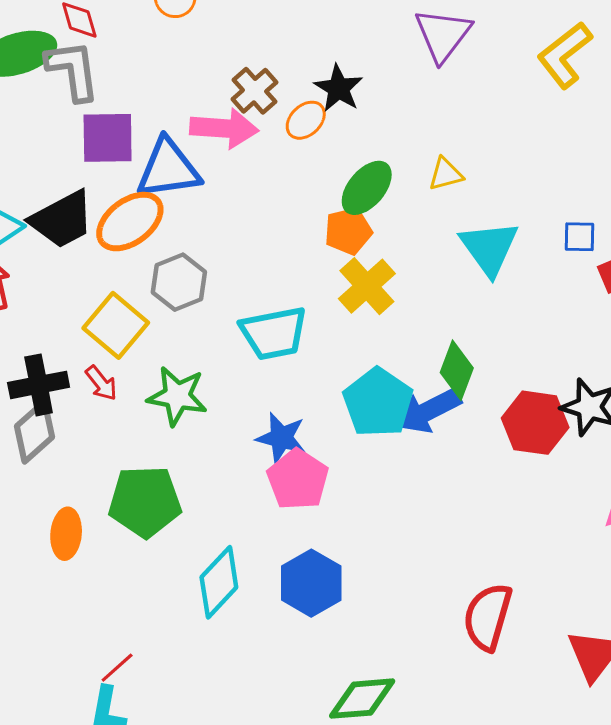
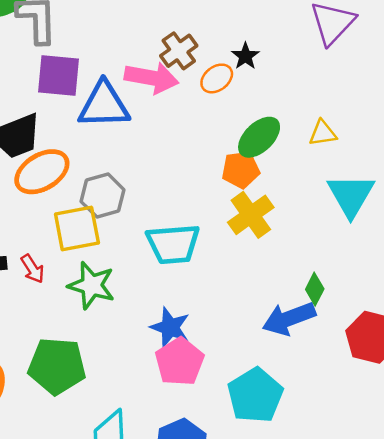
black star: (339, 88) -> (245, 56), size x0.7
orange ellipse: (130, 222) -> (42, 172), moved
yellow square: (116, 325) -> (77, 229), moved, turned 33
green diamond: (457, 370) -> (315, 289), size x0.7
cyan pentagon: (378, 402) -> (255, 395), moved

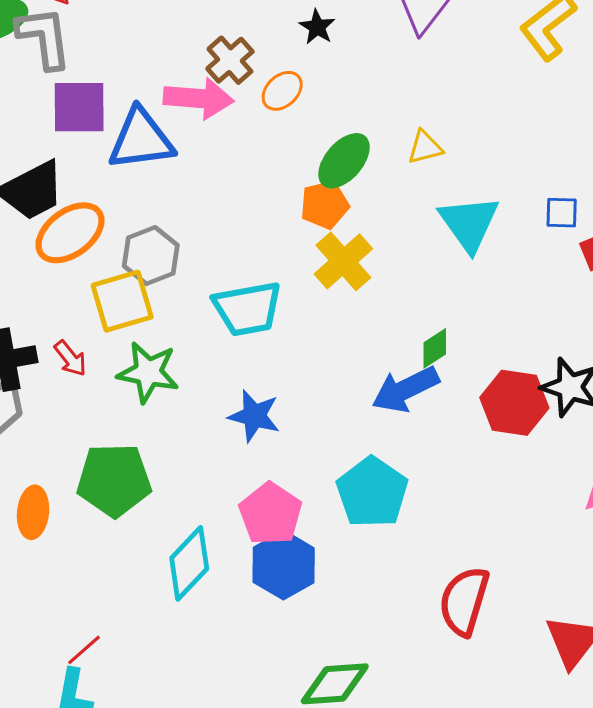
black star: (245, 56) -> (317, 27), moved
green diamond: (315, 289) -> (435, 348), turned 36
pink pentagon: (180, 362) -> (270, 514), moved

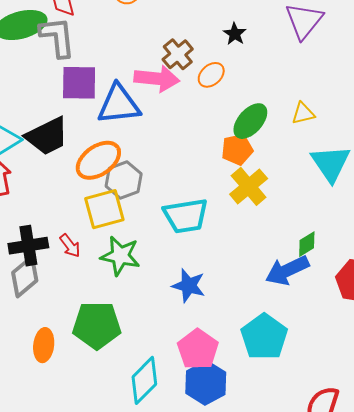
orange ellipse: (70, 233) -> (98, 160), moved

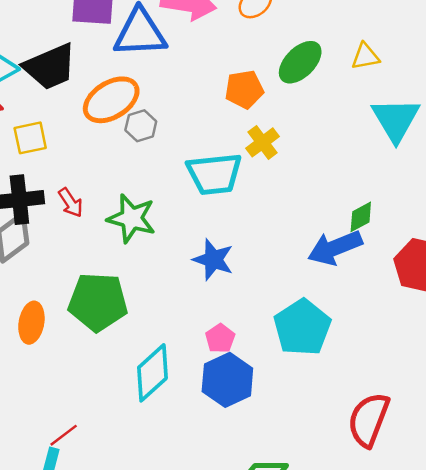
orange pentagon: (237, 149) -> (244, 89), moved
gray hexagon: (124, 180) -> (141, 126), size x0.7
yellow cross: (249, 186) -> (263, 142), moved, size x0.7
yellow square: (104, 209) -> (30, 138), moved, size x0.7
pink pentagon: (198, 349) -> (220, 338), size x0.6

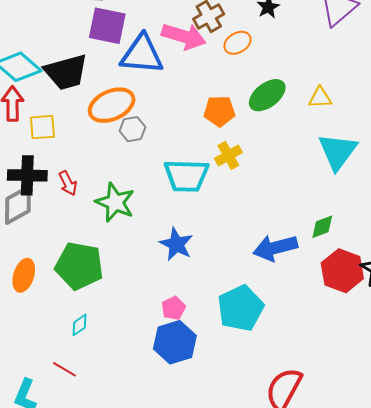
green diamond: (361, 217) -> (322, 227), moved
cyan diamond: (152, 373) -> (80, 325), moved, size x0.5
red line: (64, 435) -> (65, 369), moved, turned 60

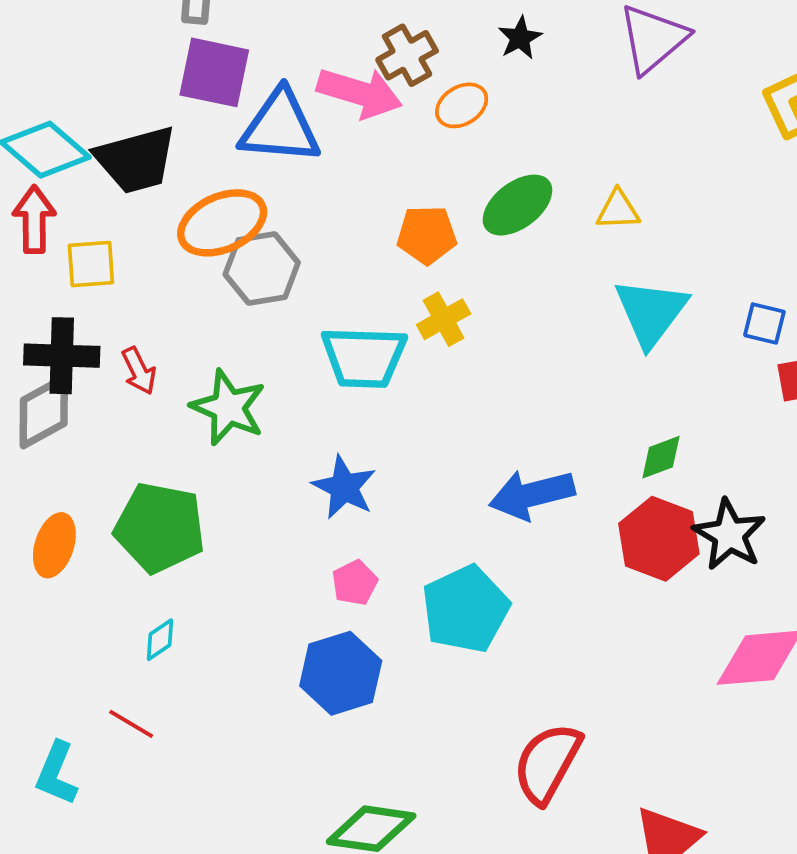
gray hexagon: (132, 129) -> (262, 269), size x1.5
green diamond: (322, 227) -> (661, 457), moved
pink pentagon: (173, 308) -> (355, 583), moved

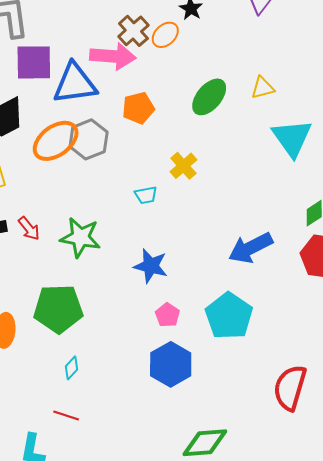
orange ellipse: (462, 105) -> (165, 35), moved
orange pentagon: (427, 235) -> (138, 108), moved
gray hexagon: (262, 269) -> (89, 139), moved
cyan trapezoid: (364, 357) -> (146, 195), size x0.5

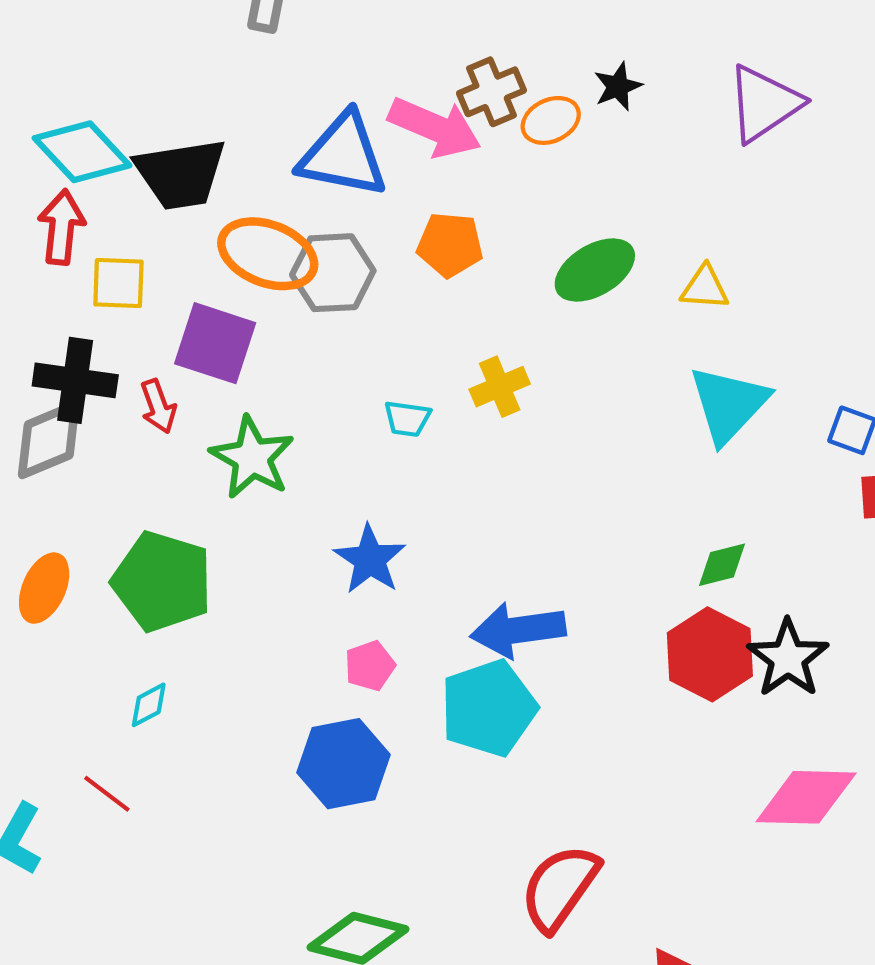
purple square: (34, 62) -> (215, 343), moved
orange ellipse: (56, 141) -> (268, 254), turned 39
blue arrow: (251, 248) -> (518, 630), moved

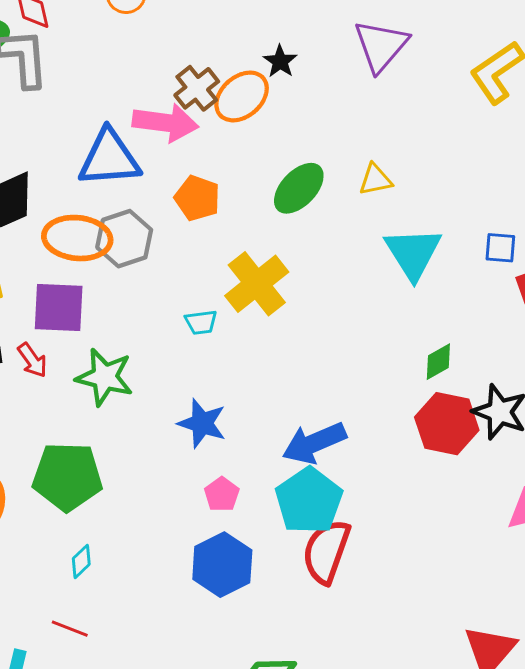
orange ellipse: (551, 120) -> (242, 96), size x1.4
orange pentagon: (450, 245) -> (197, 198), turned 30
yellow cross: (500, 387) -> (257, 284), size x1.6
red semicircle: (560, 888) -> (326, 551), moved

